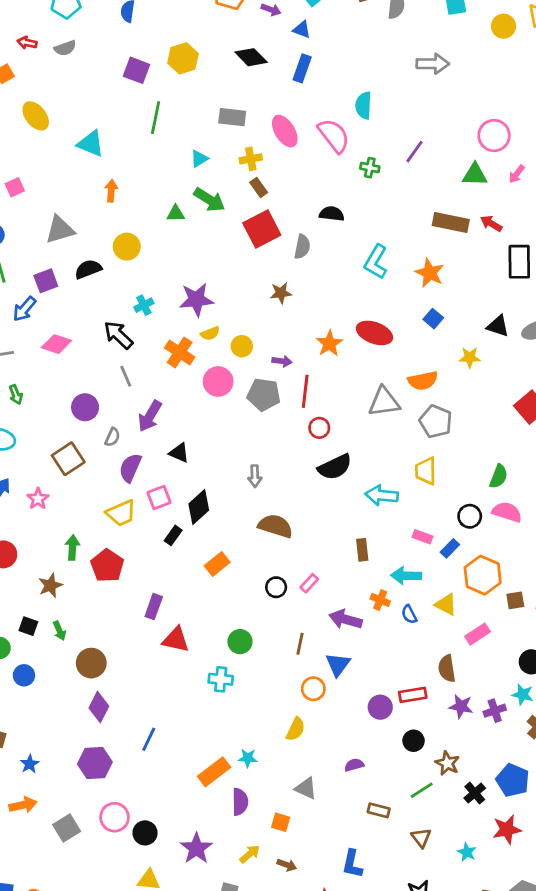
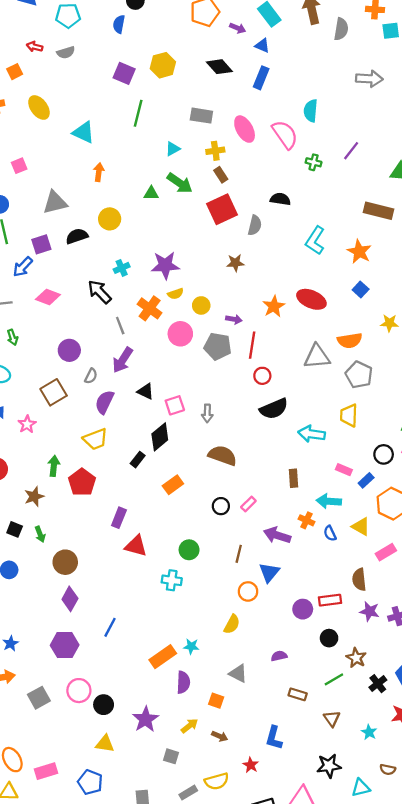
gray line: (126, 376) -> (120, 326), moved
pink square: (159, 498) -> (175, 405), moved

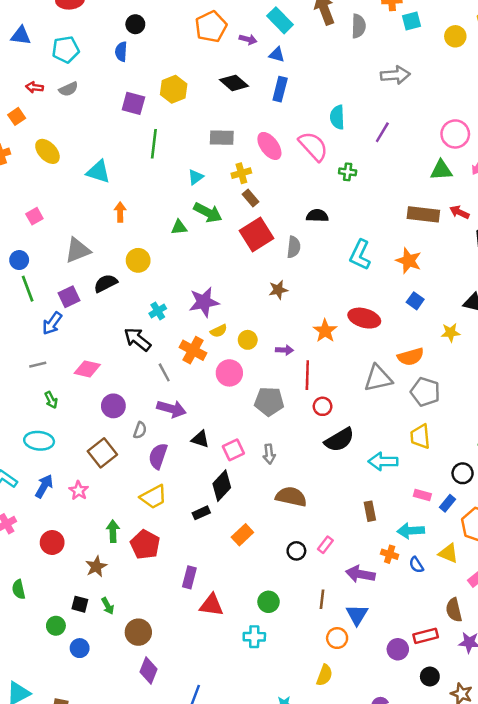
purple line: (351, 151) -> (382, 132), moved
pink diamond: (48, 297) -> (87, 369), moved
gray pentagon: (218, 346) -> (269, 401), moved
purple arrow: (123, 360) -> (171, 409), turned -100
black rectangle: (138, 460) -> (201, 513), turned 35

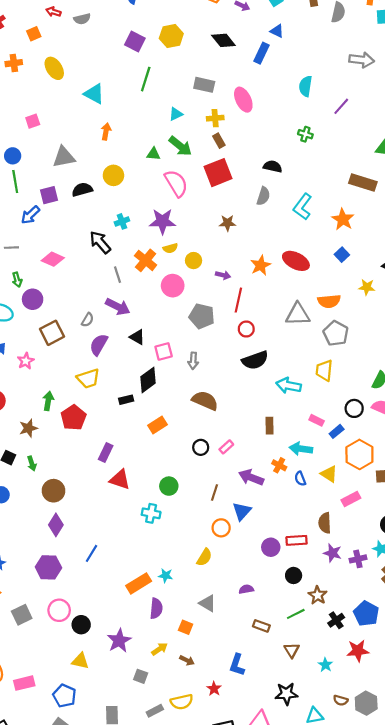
blue triangle: (277, 55) -> (277, 31), moved
pink semicircle: (313, 146) -> (176, 183), moved
gray semicircle: (294, 247) -> (263, 196), moved
purple circle: (113, 406) -> (33, 299), moved

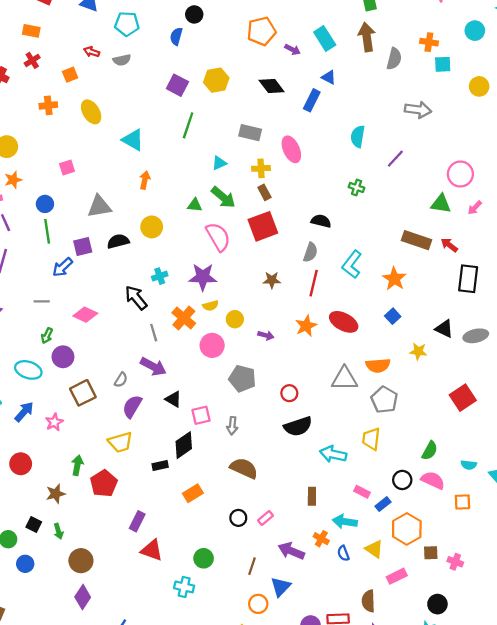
green arrow: (17, 280) -> (47, 336), turned 40
red line: (238, 300) -> (314, 283), moved

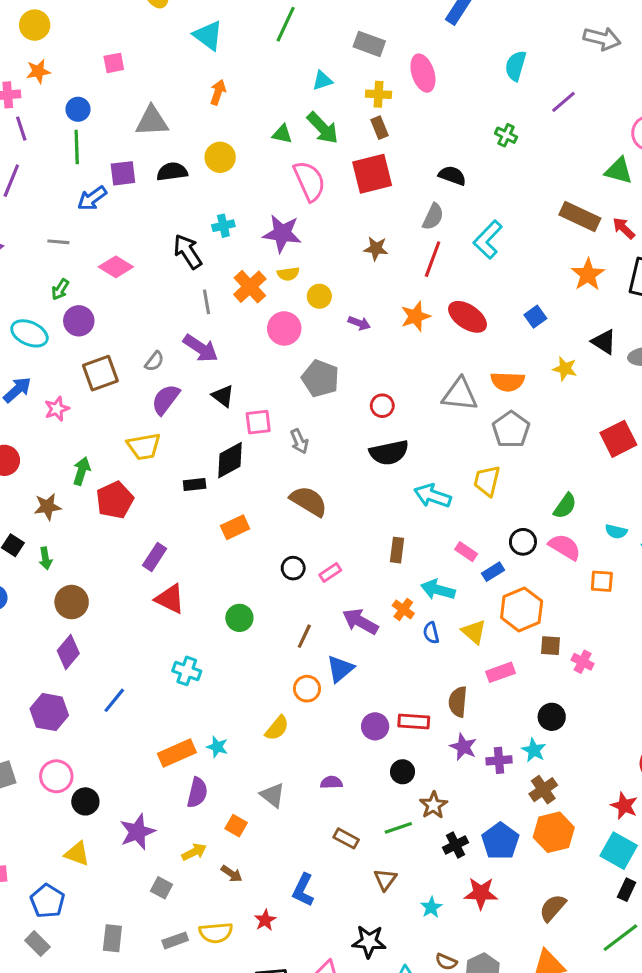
orange star: (394, 279) -> (588, 275), moved
gray arrow: (232, 426) -> (299, 441), turned -36
cyan cross: (184, 587) -> (187, 671), moved

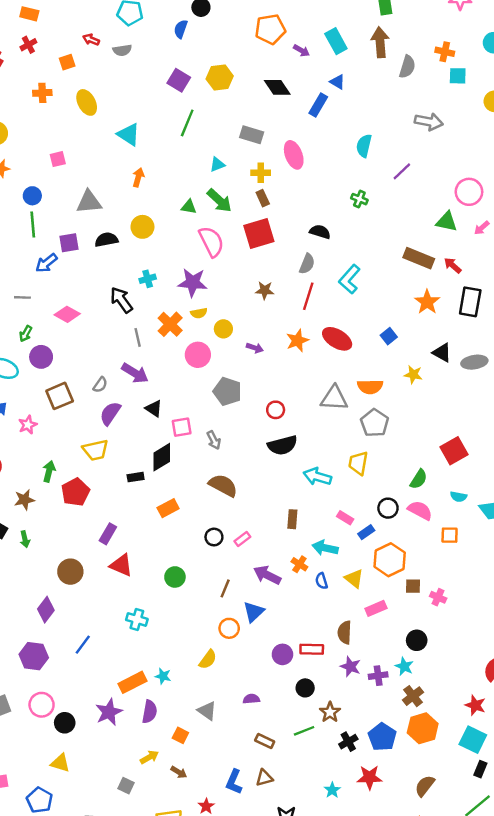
red square: (618, 439) -> (454, 451), moved
brown circle: (72, 602) -> (70, 572), moved
purple star: (137, 832) -> (109, 712), moved
brown triangle: (385, 879) -> (264, 778), moved, turned 42

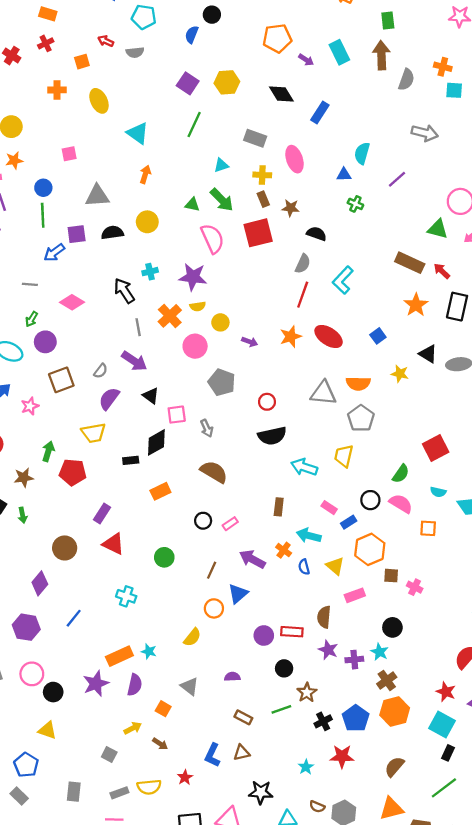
blue triangle: (337, 82) -> (344, 175), moved, turned -35
brown star: (265, 290) -> (291, 208), moved
red pentagon: (75, 492) -> (73, 472), turned 30

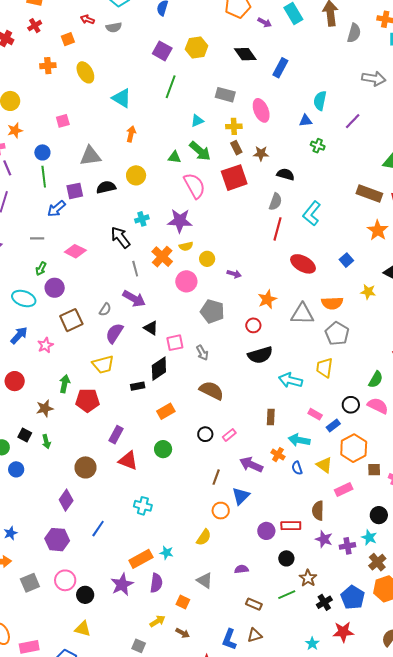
orange star: (291, 336) -> (267, 299), moved
green circle: (164, 557) -> (163, 449), moved

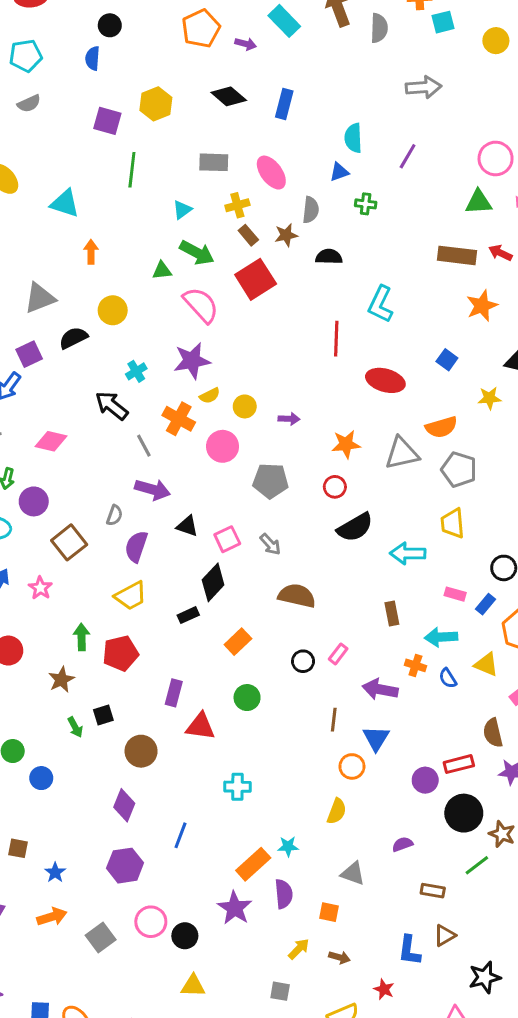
gray semicircle: (275, 202) -> (311, 210), moved
orange star: (378, 230) -> (482, 306), turned 30
orange star: (267, 299) -> (346, 444), turned 30
black square: (25, 435) -> (103, 715), moved, turned -32
black circle: (286, 558) -> (464, 813), size x1.6

